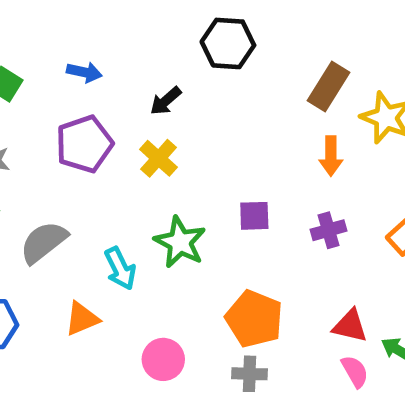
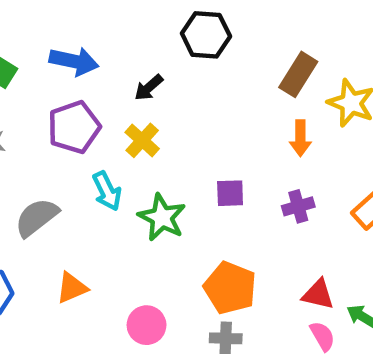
blue arrow: (84, 72) -> (74, 61), size x1.5
cyan arrow: (120, 268) -> (107, 191), moved

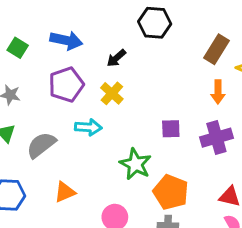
cyan arrow: (107, 191) -> (88, 127), turned -60
purple cross: (298, 206) -> (216, 138), size x1.5
green star: (162, 217) -> (135, 164), moved

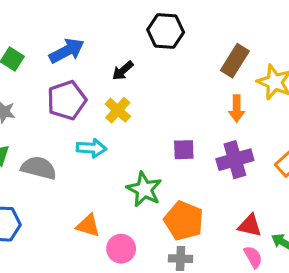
blue arrow: (66, 40) -> (67, 51), turned -40
gray semicircle: (41, 145) -> (39, 168), turned 52
orange triangle: (65, 192) -> (88, 226), moved, turned 40

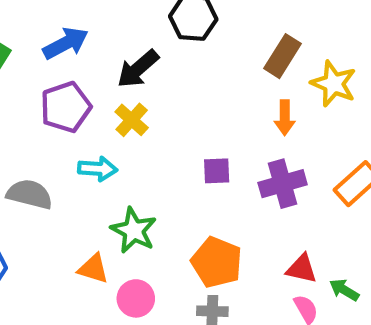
black arrow: (123, 71) -> (138, 69), size x1.5
green star: (144, 189) -> (134, 230), moved

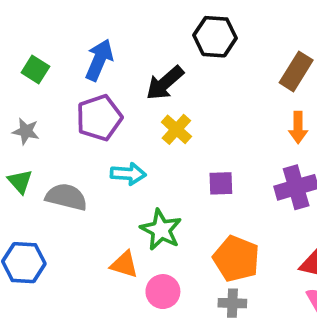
blue arrow: (66, 43) -> (99, 60), turned -39
yellow cross: (132, 120) -> (176, 129), moved
purple square: (217, 171) -> (221, 183), moved

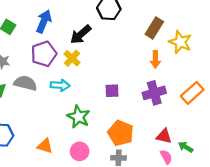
yellow cross: (176, 129) -> (72, 58), moved
gray semicircle: (66, 197) -> (25, 83), moved
orange triangle: (124, 265) -> (45, 146), moved

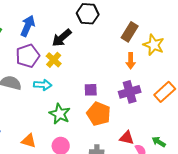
orange pentagon: (121, 133) -> (99, 114), moved
red triangle: (164, 136) -> (127, 138), moved

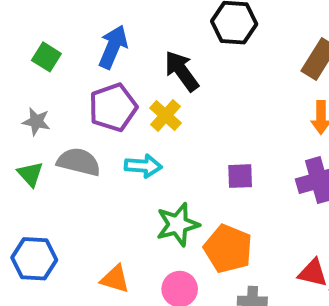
black arrow: (62, 38) -> (182, 71), turned 95
green star: (60, 114) -> (178, 224), turned 30
orange pentagon: (99, 114) -> (228, 249), moved

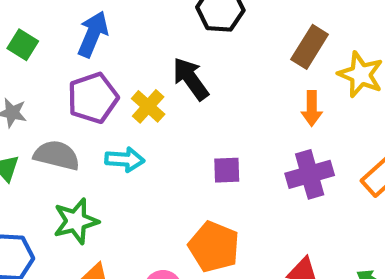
black arrow: (182, 71) -> (191, 79), moved
green star: (178, 224) -> (76, 221), moved

